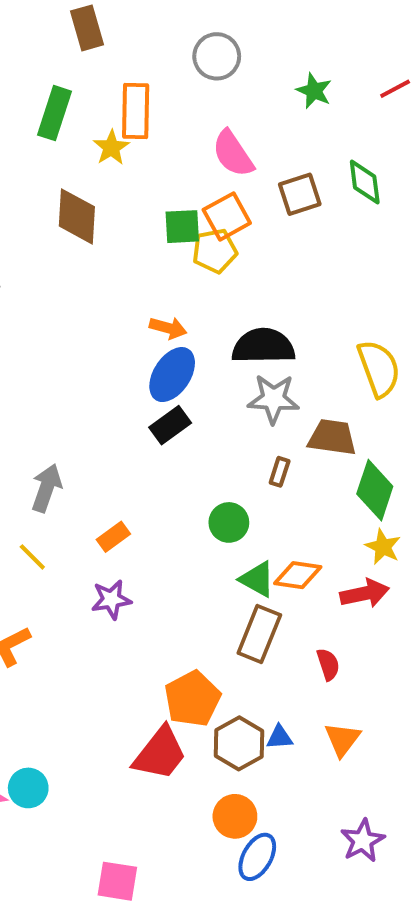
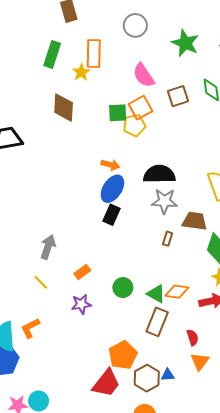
green star: (314, 91) -> (185, 43), size x1.5
black rectangle: (170, 425) -> (111, 215), turned -30
green circle: (229, 522) -> (123, 288), moved
orange triangle: (342, 739) -> (200, 361), moved

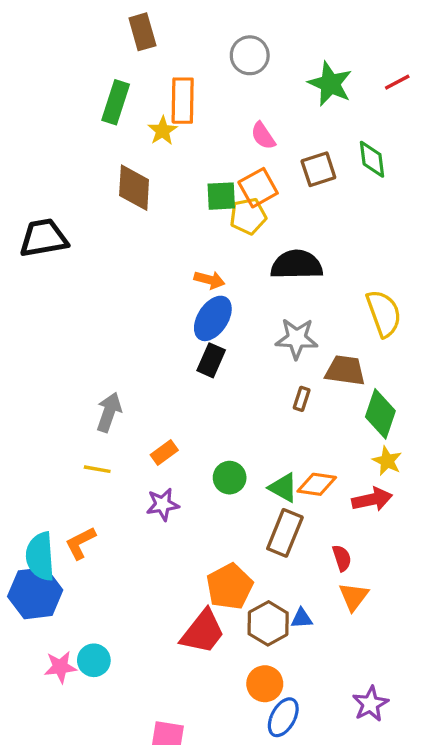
pink semicircle: (144, 75) -> (263, 136), size x0.7
black semicircle: (159, 174) -> (297, 265), moved
yellow line: (41, 282) -> (97, 469), turned -35

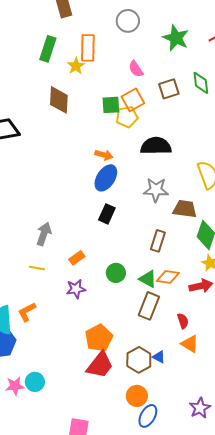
black rectangle: (211, 360) -> (107, 214), moved
brown rectangle: (302, 399) -> (158, 241), moved, size x1.5
orange pentagon: (230, 587) -> (99, 338), moved
orange triangle: (354, 597) -> (190, 344), turned -36
blue triangle: (302, 618) -> (159, 357), turned 32

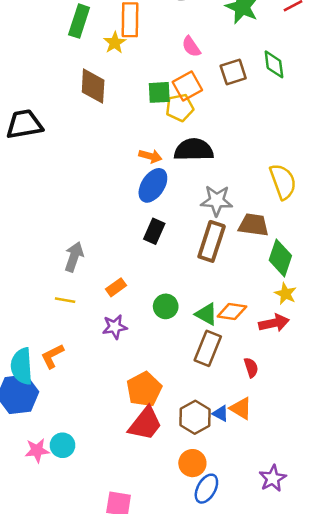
black semicircle: (156, 146) -> (194, 150), moved
brown rectangle: (158, 241) -> (212, 241), moved, size x1.4
orange triangle: (190, 344) -> (241, 408), moved

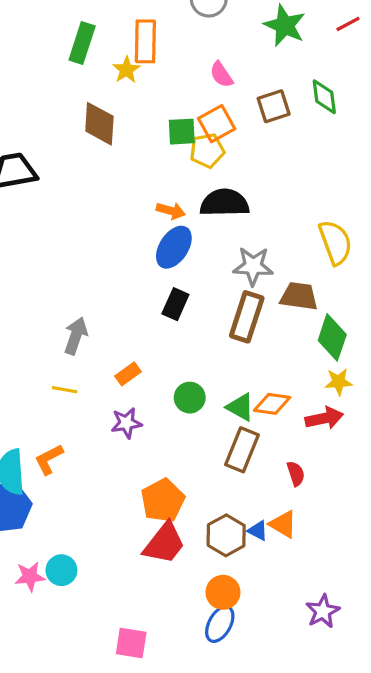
yellow star: (285, 294) -> (339, 382), turned -30
blue ellipse: (206, 489) -> (220, 624), moved

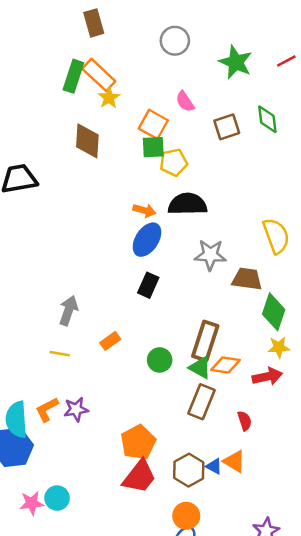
orange rectangle: (145, 41) -> (99, 75), moved, turned -48
orange square: (217, 124) -> (153, 124), moved, turned -32
brown rectangle: (247, 317) -> (205, 341), moved
purple star: (126, 423) -> (76, 409), moved

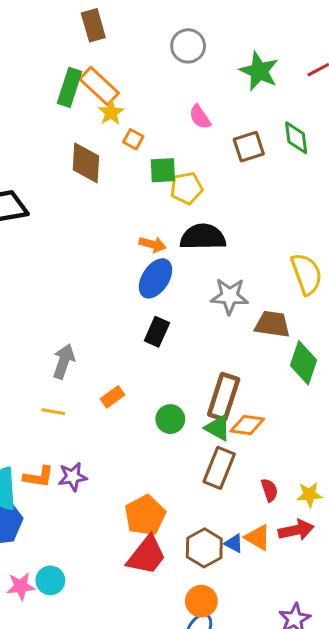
orange square: (153, 124) -> (133, 139), moved, size x0.6
yellow star: (279, 347) -> (309, 495), moved
red arrow: (267, 376) -> (296, 530), moved
orange L-shape: (47, 409) -> (39, 477), turned -144

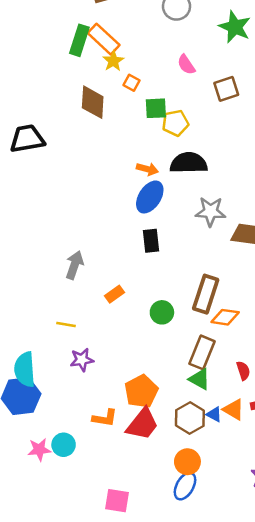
black rectangle: (157, 332) -> (151, 241), turned -30
yellow line: (53, 412) -> (66, 324), moved
green triangle: (218, 428) -> (200, 379), moved
orange L-shape: (39, 477) -> (105, 418), moved

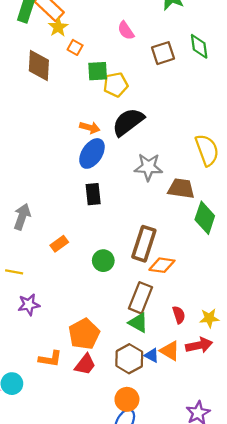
black semicircle: (189, 163) -> (128, 122), turned -36
red trapezoid: (142, 424) -> (85, 364), size x0.7

